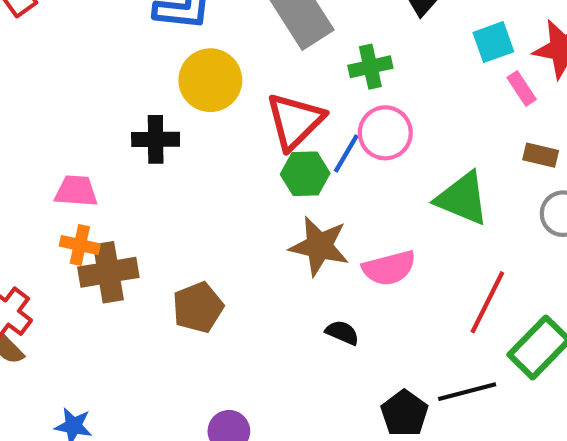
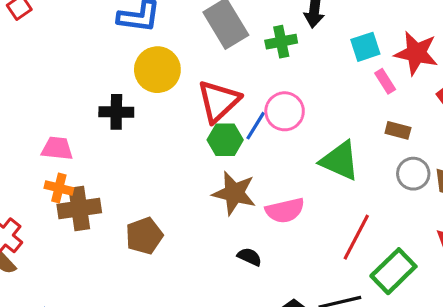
green cross: (370, 67) -> (281, 42), moved

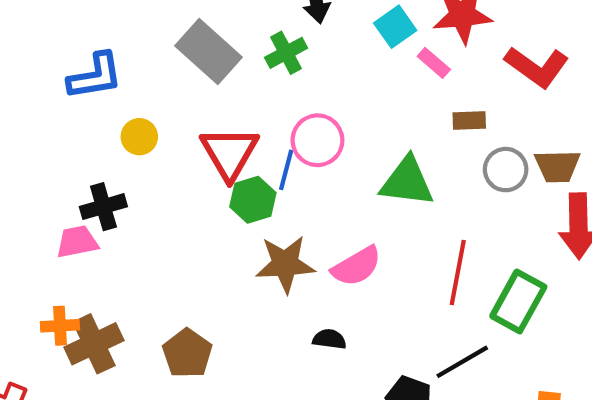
yellow circle: (157, 70) -> (139, 137), size x0.6
pink trapezoid: (57, 148) -> (77, 242), moved

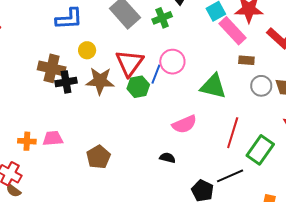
pink rectangle: (434, 63) -> (233, 31), size x1.8
pink trapezoid: (77, 242) -> (53, 138), moved
brown star: (285, 264) -> (100, 81), moved
orange cross: (60, 326) -> (27, 141), moved
brown cross: (94, 344) -> (52, 68), moved, turned 32

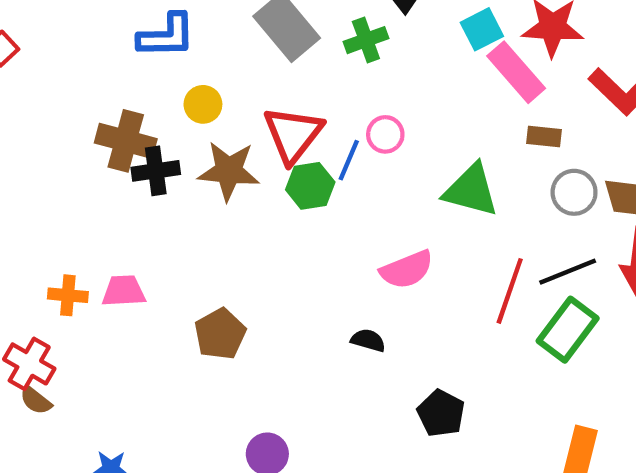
pink circle: (172, 62) -> (385, 134), size x0.7
black line: (230, 176) -> (568, 272), moved

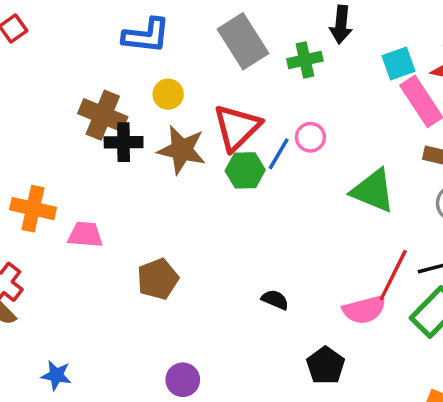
pink semicircle: (407, 270) -> (364, 310), moved
orange cross: (68, 295) -> (33, 209), moved, size x1.4

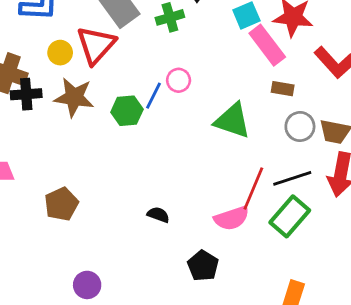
red triangle: (237, 128) -> (96, 45), moved

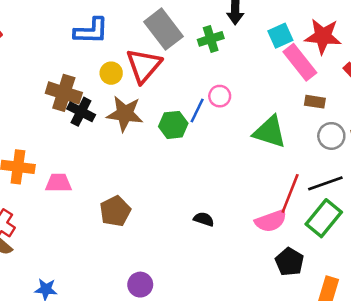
black cross: (26, 94) -> (81, 112), turned 32
black pentagon: (203, 266) -> (290, 262), moved

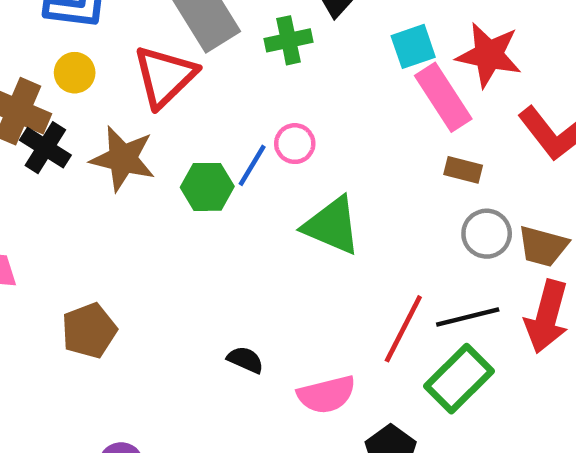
yellow circle: (111, 73) -> (75, 73), moved
green triangle: (270, 132) -> (332, 226), moved
pink semicircle: (271, 221) -> (326, 395), moved

